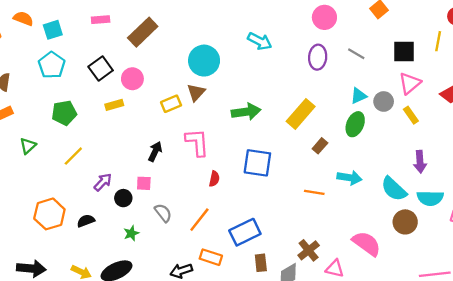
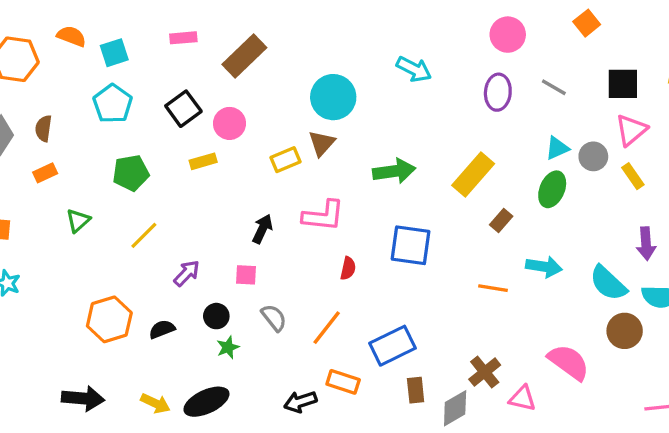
pink L-shape: (197, 142) -> (323, 216), turned 100
black circle: (123, 198) -> (216, 316), moved

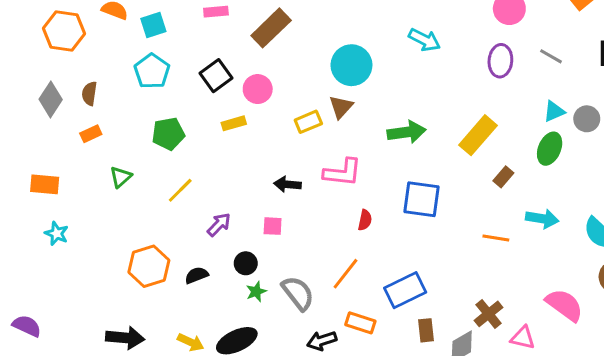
black arrow: (262, 229) -> (287, 184), turned -110
gray semicircle: (274, 318) -> (298, 293), moved, size x1.4

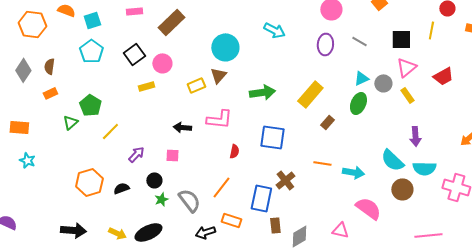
green pentagon: (168, 134) -> (90, 105), moved, turned -30
cyan arrow: (542, 219) -> (353, 172), moved
blue rectangle: (405, 290) -> (261, 198), turned -52
brown cross: (488, 314) -> (285, 180), moved

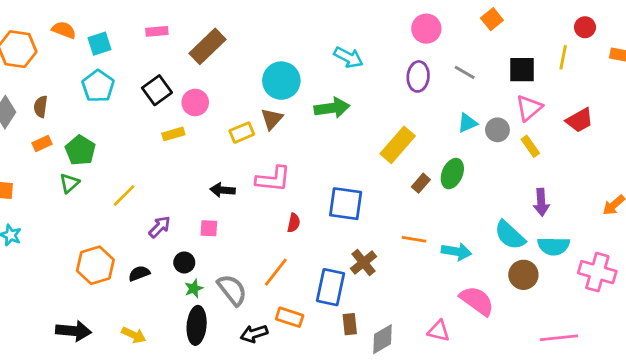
green arrow: (262, 92) -> (332, 108), moved
green ellipse: (358, 103) -> (452, 174), moved
green pentagon: (90, 105) -> (80, 150), moved
black ellipse: (148, 232) -> (197, 325), moved, turned -60

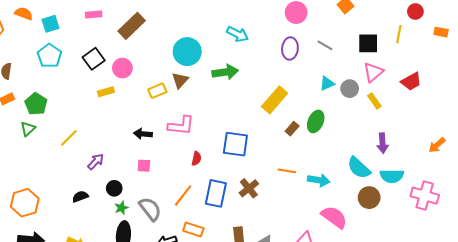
pink square: (209, 228) -> (144, 166), moved
orange hexagon: (95, 265) -> (25, 203), moved
blue rectangle: (331, 287) -> (216, 193), moved

